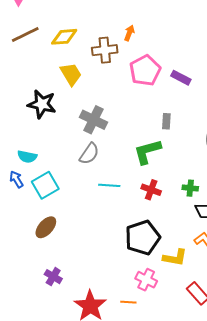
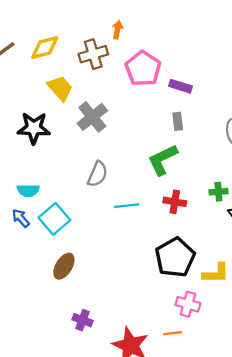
purple rectangle: (181, 78) -> (180, 86), moved
gray cross: (93, 120) -> (92, 117), moved, turned 36

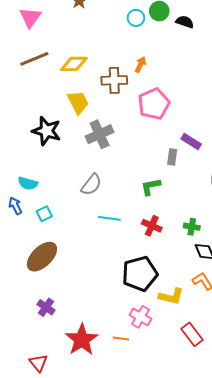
purple rectangle: (180, 86) -> (191, 141), moved
green L-shape: (163, 160) -> (151, 187), size x0.7
cyan square: (54, 219) -> (44, 214), size x0.6
brown ellipse: (64, 266) -> (42, 257), size x1.4

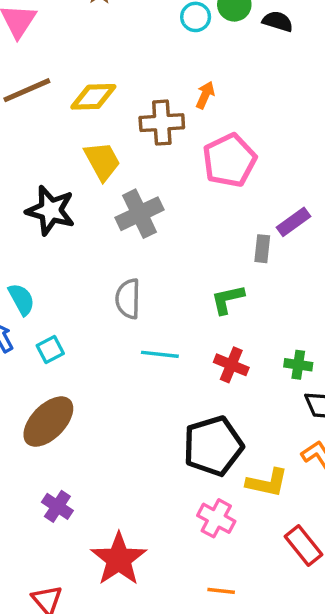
purple rectangle: (191, 141) -> (294, 222), turned -66
cyan semicircle: (28, 183) -> (21, 299), turned -132
gray semicircle: (91, 185) -> (128, 299), turned 145
orange line: (121, 338) -> (221, 591), moved

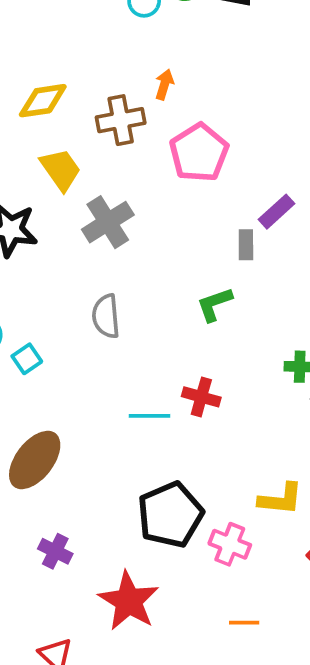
cyan square: (50, 350) -> (27, 359), moved
cyan line: (160, 354) -> (149, 416), moved
red cross: (231, 365) -> (201, 397), moved
black pentagon: (213, 446) -> (170, 515), moved

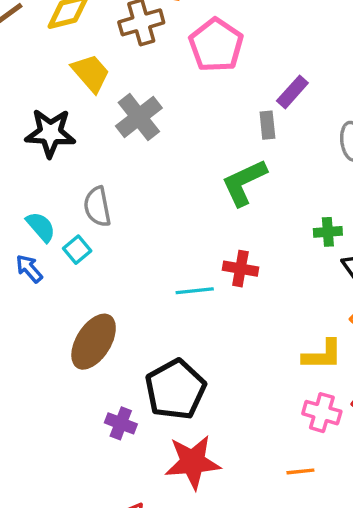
green L-shape: (215, 304) -> (244, 183), size x1.4
gray semicircle: (106, 316) -> (97, 207), moved
black pentagon: (170, 515) -> (175, 389), moved
pink cross: (230, 544) -> (322, 413), moved
red star: (129, 601) -> (193, 462), turned -30

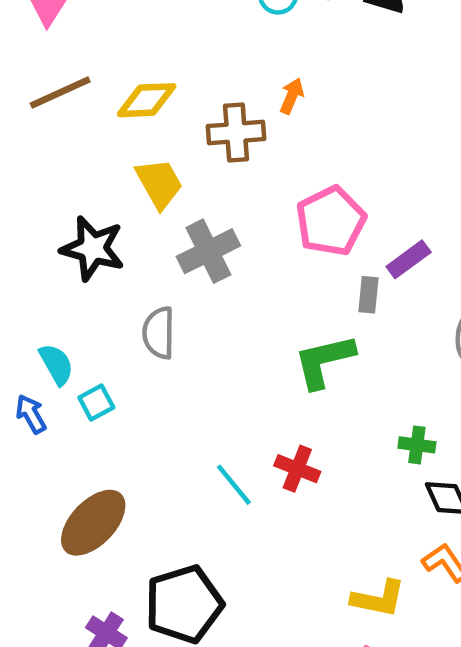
pink pentagon: (216, 45) -> (331, 221), moved
gray semicircle: (97, 207) -> (159, 333), moved
cyan line: (195, 291) -> (234, 485), turned 45

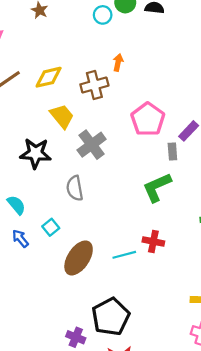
cyan semicircle: (56, 364) -> (16, 205), moved
cyan line: (234, 485) -> (124, 255), turned -55
brown ellipse: (93, 523) -> (79, 258), moved

